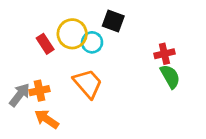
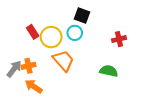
yellow circle: (72, 34) -> (51, 37), moved
cyan circle: (92, 42) -> (75, 33), moved
green semicircle: (170, 76) -> (109, 71), moved, turned -48

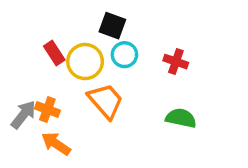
black square: (82, 15) -> (112, 26), moved
red cross: (119, 39) -> (176, 62), moved, turned 32
orange cross: (29, 66) -> (47, 109), turned 32

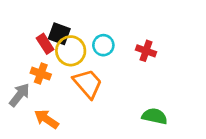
black square: (112, 26) -> (59, 34), moved
orange cross: (47, 109) -> (41, 74), moved
green semicircle: (181, 118) -> (155, 116), moved

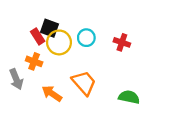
orange trapezoid: (88, 84) -> (84, 83), moved
gray arrow: (19, 95) -> (16, 79), turned 120
orange arrow: (46, 119) -> (52, 93), moved

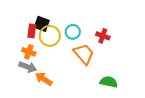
red rectangle: (38, 36) -> (32, 31), turned 40
gray arrow: (16, 79) -> (28, 67), moved, turned -48
orange trapezoid: (84, 83) -> (84, 54), moved

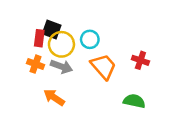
red cross: (103, 36) -> (140, 60), moved
gray arrow: (28, 67) -> (61, 67), moved

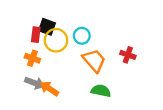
gray arrow: (61, 67) -> (35, 83), moved
green semicircle: (134, 101) -> (101, 91), moved

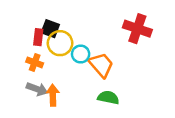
cyan circle: (82, 36) -> (81, 54), moved
red cross: (128, 55) -> (137, 29), moved, size x1.6
orange arrow: (49, 89) -> (53, 95), turned 54

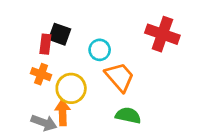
yellow circle: (60, 43) -> (71, 88), moved
cyan circle: (81, 54) -> (100, 50), moved
gray arrow: (37, 89) -> (44, 123), moved

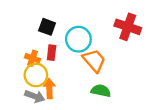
red rectangle: (45, 44) -> (52, 53), moved
cyan circle: (100, 50) -> (78, 39), size x1.5
yellow circle: (71, 88) -> (36, 75), moved

